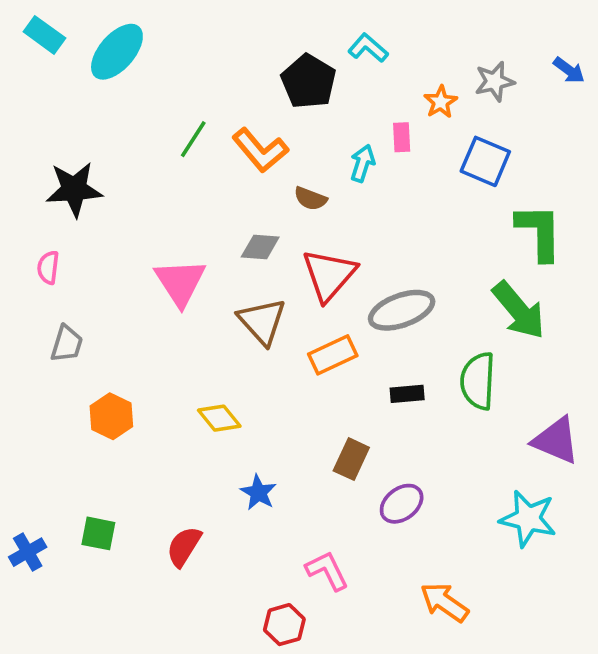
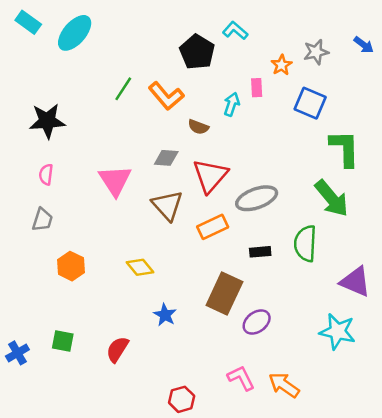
pink semicircle: (48, 267) -> (46, 174), moved
brown rectangle: (351, 459) -> (224, 293), size x1.6
pink L-shape: (327, 571) -> (241, 378), moved

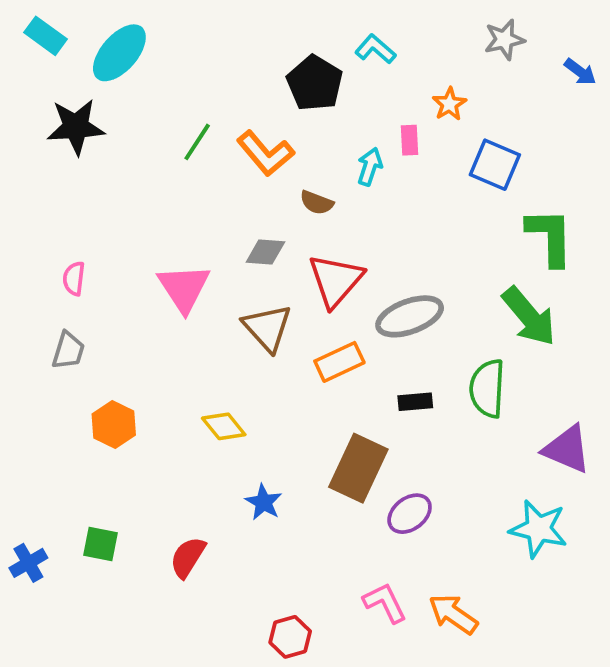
gray star: (316, 52) -> (504, 40), moved
black star: (47, 121) -> (76, 127), moved

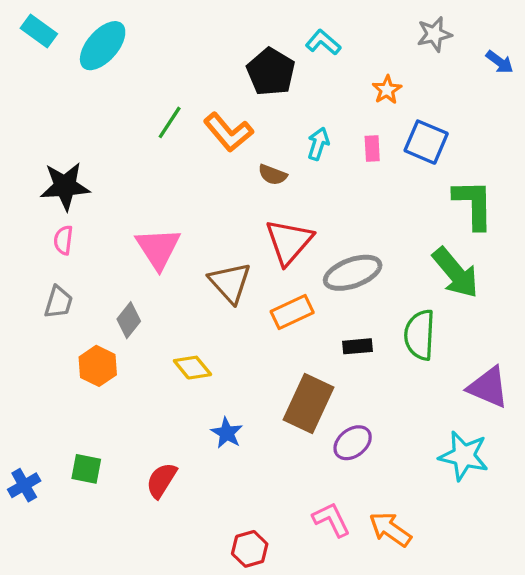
black star: (76, 127) -> (65, 186), moved
pink rectangle: (410, 140) -> (372, 149), moved
gray diamond: (265, 252) -> (129, 320), moved, turned -56

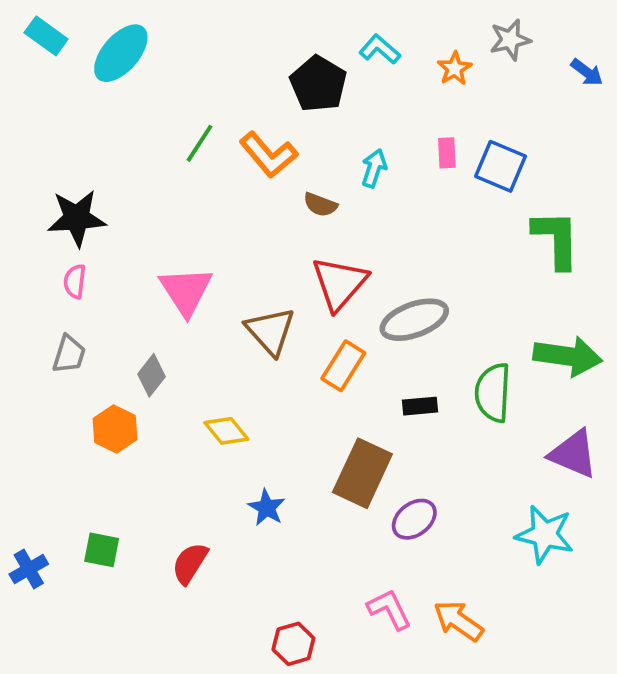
orange star: (387, 90) -> (455, 68), moved
pink rectangle: (372, 149) -> (447, 153), moved
green arrow: (456, 273) -> (568, 356), moved, turned -42
orange rectangle: (292, 312) -> (343, 366), turned -33

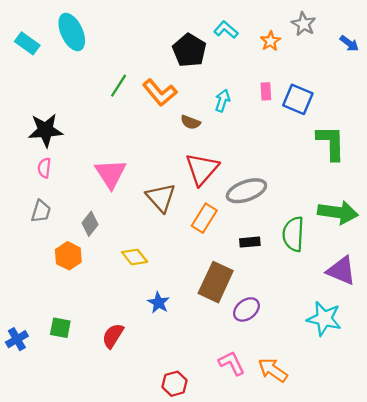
cyan rectangle: (46, 36) -> (27, 43), moved
gray star: (510, 40) -> (304, 24), turned -30
cyan ellipse: (121, 53) -> (72, 32), turned -66

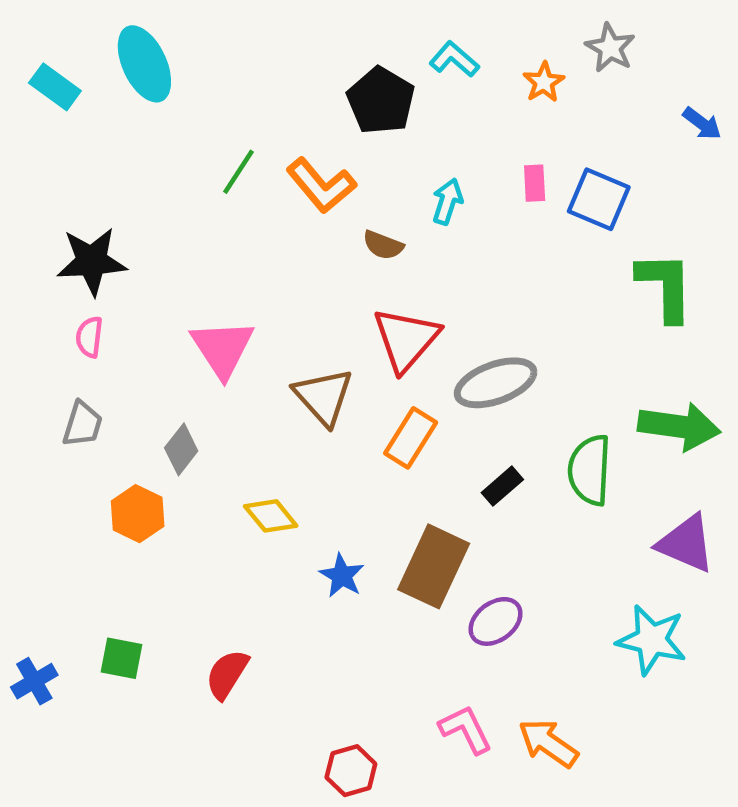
blue arrow: (349, 43) -> (702, 124), moved
black rectangle: (250, 242) -> (502, 486), turned -36
blue star: (159, 303) -> (342, 576), moved

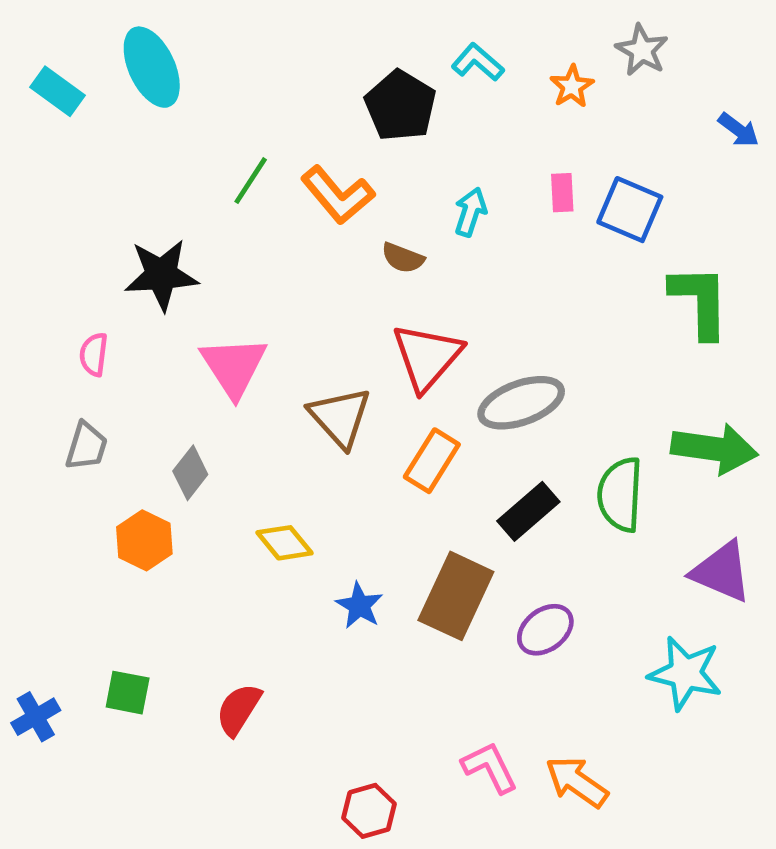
black star: (92, 261) -> (161, 275), moved
black rectangle: (502, 486) -> (528, 511), size x1.4
purple ellipse: (496, 621) -> (545, 630), moved

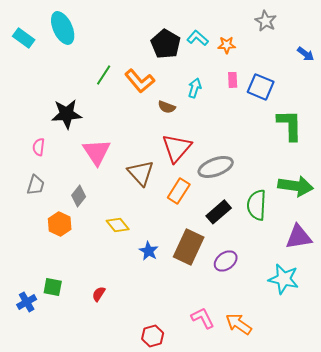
cyan L-shape: (478, 62) -> (198, 38), moved
orange star: (572, 86) -> (227, 45), moved, turned 30
purple triangle: (722, 572) -> (299, 237), turned -32
red semicircle: (239, 709) -> (99, 294), size x0.7
blue cross: (36, 717) -> (27, 302), moved

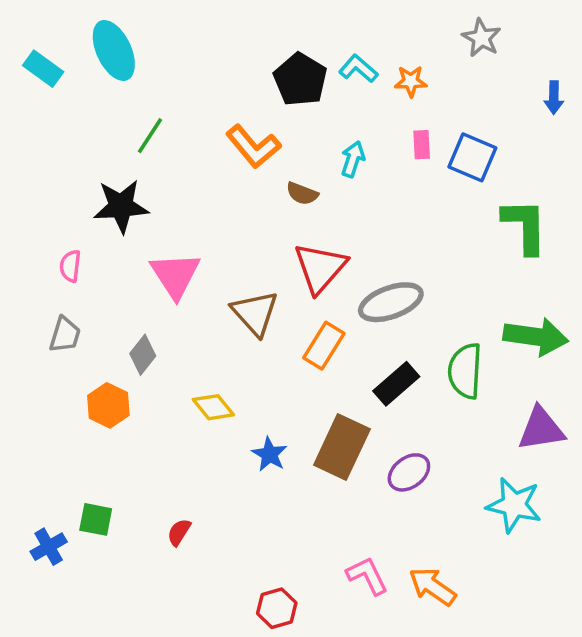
blue arrow: (306, 54) -> (554, 98), turned 54
green line: (104, 75) -> (150, 136), moved

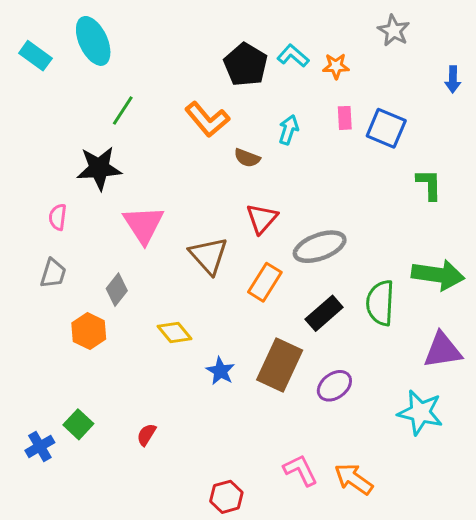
green L-shape: (525, 226) -> (429, 185), size x0.7
red triangle: (320, 268) -> (262, 219), size x0.7
green square: (96, 519) -> (78, 424), turned 32

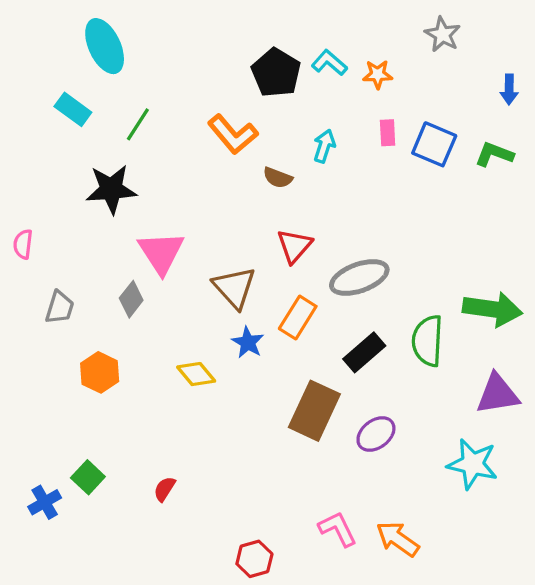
cyan rectangle: (35, 56) -> (73, 109), moved
green L-shape: (429, 185) -> (494, 154), moved, turned -68
pink semicircle: (58, 217) -> (23, 244), moved
gray diamond: (117, 290) -> (131, 299), moved
blue star: (220, 371) -> (248, 342), moved

